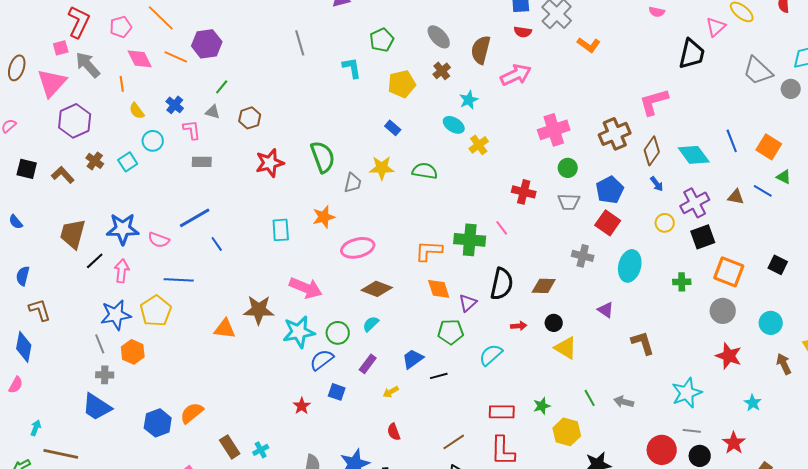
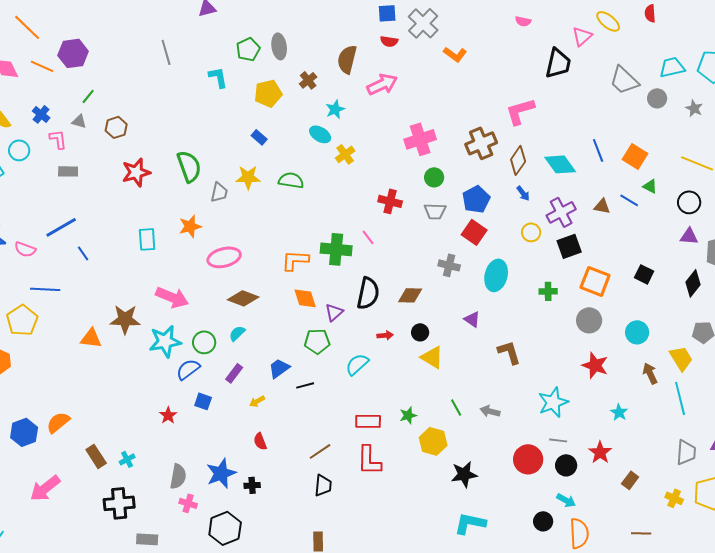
gray ellipse: (439, 37) -> (279, 46), moved, turned 35

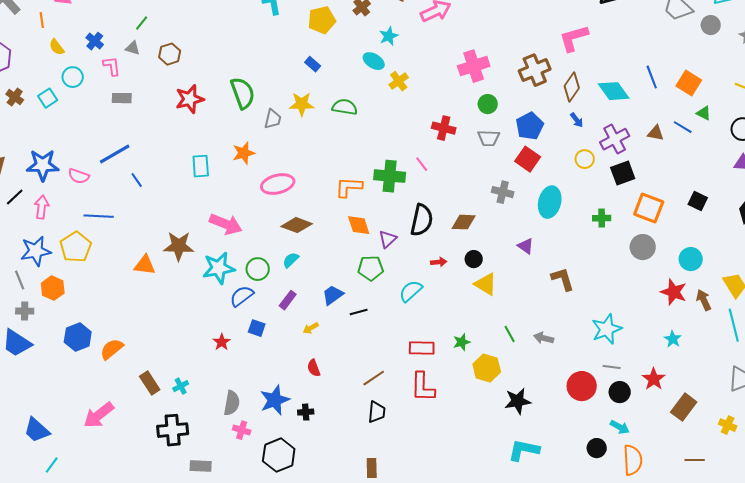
red star: (595, 365) -> (674, 292), moved
blue hexagon: (24, 432) -> (78, 337), moved
brown rectangle: (630, 480) -> (684, 407), size x1.5

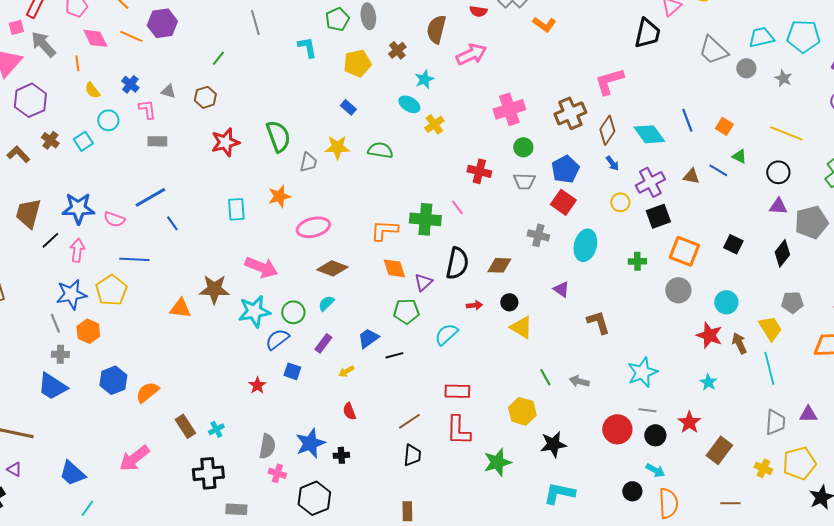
green line: (142, 23) -> (218, 58), moved
orange square: (689, 83) -> (724, 126), size x0.7
green star: (462, 342) -> (497, 462), moved, size x1.6

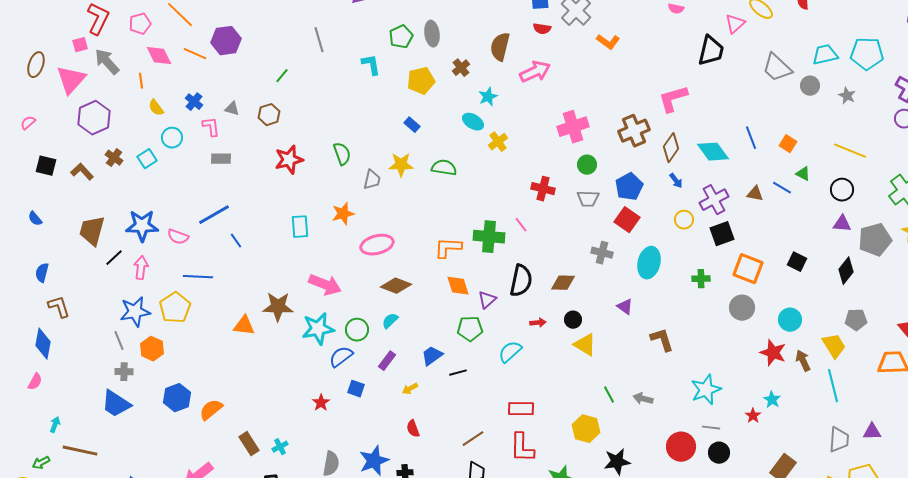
green semicircle: (278, 136) -> (342, 154), size x0.7
red star: (689, 422) -> (753, 416), moved, size x0.7

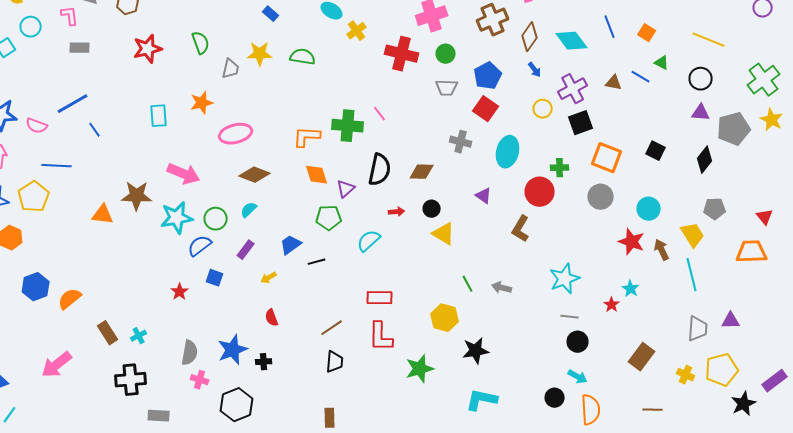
red cross: (543, 189) -> (402, 54), moved, size x1.4
brown L-shape: (662, 340) -> (521, 229), turned -132
red circle: (681, 447) -> (540, 192), moved

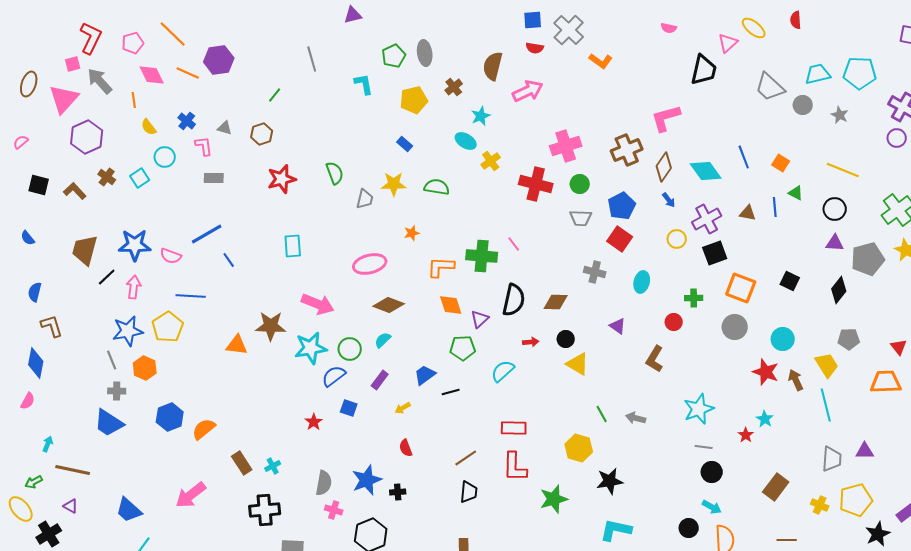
blue line: (641, 77) -> (775, 207), turned 54
orange star: (202, 103) -> (412, 233), moved, size x0.7
cyan ellipse: (508, 152) -> (642, 282), size x0.7
red circle: (540, 192) -> (674, 322), size x0.6

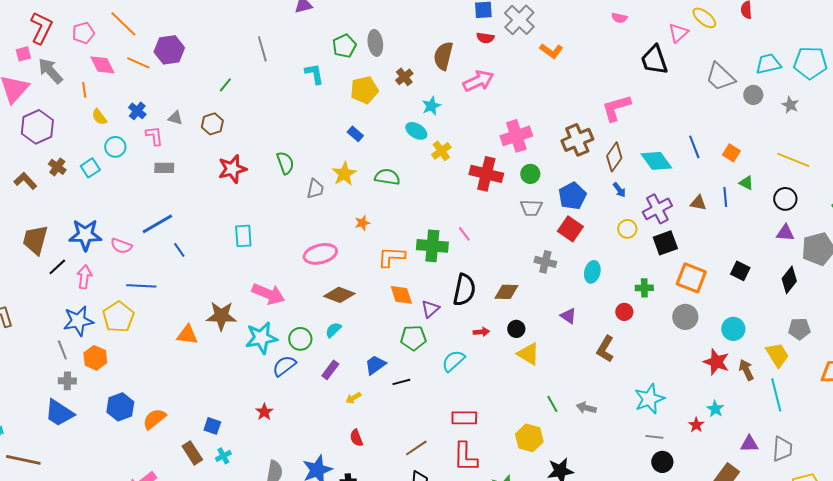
black trapezoid: (704, 70) -> (654, 60), turned 148
yellow star: (394, 184) -> (344, 174), turned -30
blue square: (349, 408) -> (212, 426), moved
purple triangle: (865, 451) -> (749, 444), moved

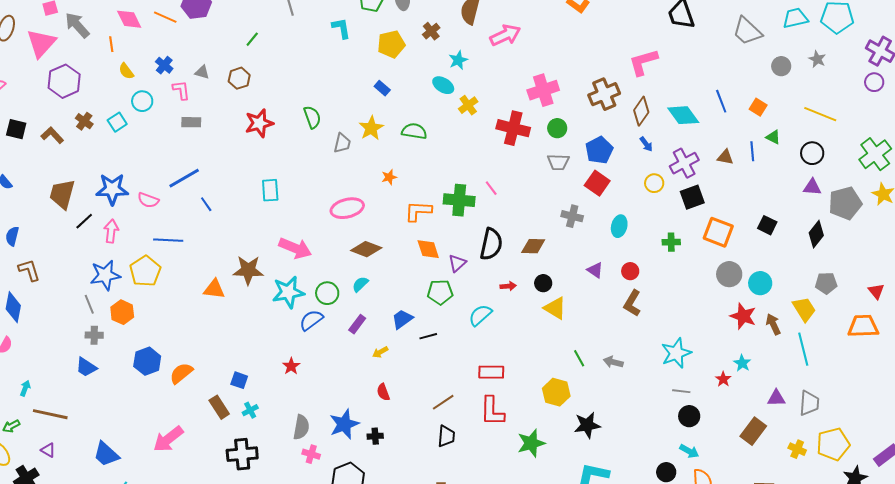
gray circle: (753, 95) -> (781, 66), moved
red circle: (624, 312) -> (630, 271), moved
gray circle: (685, 317) -> (729, 274), moved
blue trapezoid: (59, 413) -> (86, 367), size x0.7

